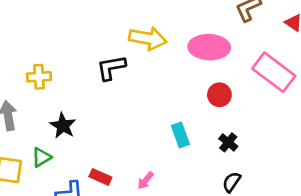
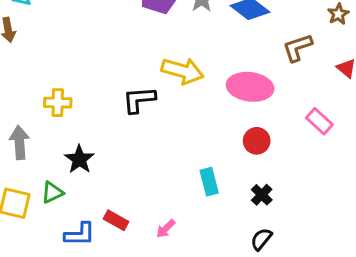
pink rectangle: (274, 72) -> (319, 121), size x0.6

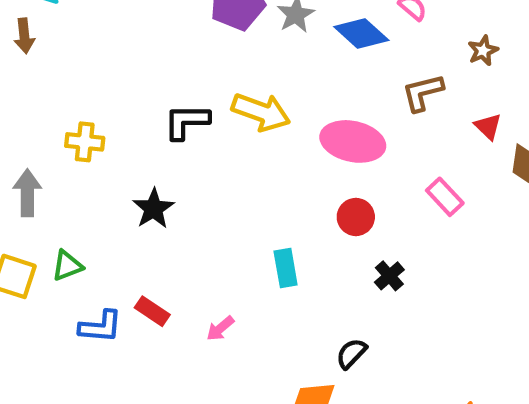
black L-shape: (139, 100) -> (187, 122), moved
black star: (79, 159) -> (153, 209), moved
black cross: (262, 195) -> (389, 276), moved

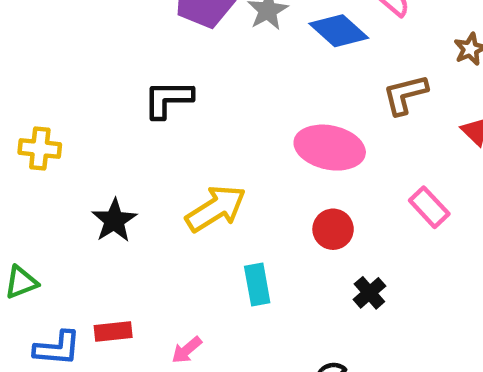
yellow arrow: (261, 112) -> (216, 209), moved, turned -52
black L-shape: (187, 122) -> (168, 99), moved
red rectangle: (152, 311) -> (113, 331), turned -40

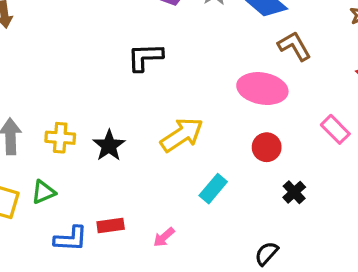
brown L-shape: (405, 94) -> (294, 46), moved, turned 76
yellow cross: (40, 149) -> (60, 138), moved
cyan rectangle: (257, 285) -> (213, 189), turned 52

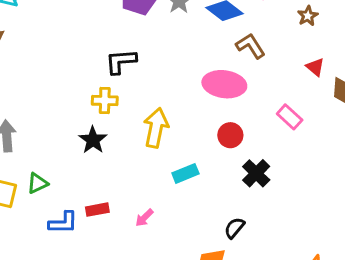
yellow arrow: (182, 135) -> (156, 128), turned -42
yellow cross: (60, 138) -> (105, 101), moved
cyan rectangle: (213, 189) -> (185, 173), turned 30
black cross: (294, 192) -> (256, 173), size x1.4

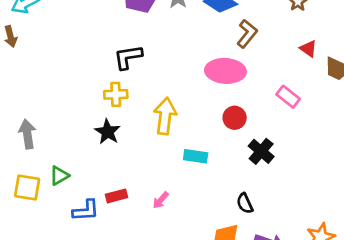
brown L-shape: (251, 46) -> (247, 34), turned 76
cyan rectangle: (185, 173) -> (196, 156), turned 35
black semicircle: (234, 228) -> (245, 203), turned -60

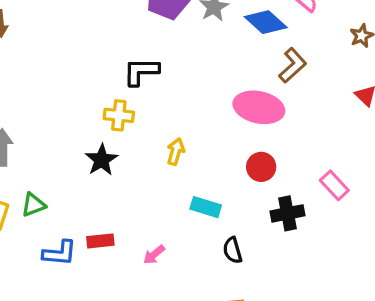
pink rectangle: (288, 97) -> (334, 185), moved
yellow arrow: (165, 116) -> (176, 151), size x0.6
black cross: (261, 151) -> (288, 213), turned 30
black semicircle: (245, 203) -> (233, 250), moved

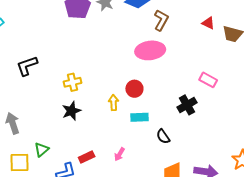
black L-shape: (141, 72) -> (27, 66), moved
yellow arrow: (176, 151) -> (114, 103), moved
black star: (102, 160) -> (71, 111), turned 30
red circle: (261, 167) -> (134, 89), moved

